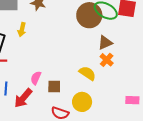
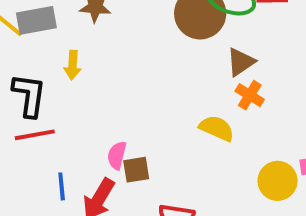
brown square: (54, 87) -> (136, 170), moved
yellow circle: (82, 102) -> (278, 181), moved

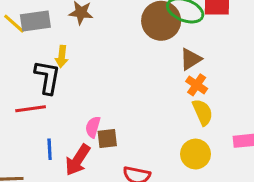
black L-shape: (29, 95) -> (47, 77), moved
yellow semicircle: (217, 128) -> (203, 112), moved, turned 40
yellow circle: (278, 181) -> (195, 154), moved

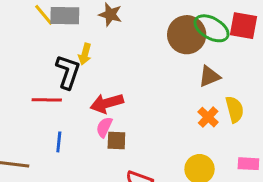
orange cross: (197, 85) -> (208, 117), moved
yellow semicircle: (203, 112) -> (235, 109), moved
red arrow: (78, 160) -> (107, 103), moved, turned 32

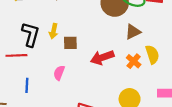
yellow arrow: (85, 54) -> (54, 31), moved
red arrow: (107, 103) -> (102, 57), moved
brown square: (116, 141) -> (70, 43), moved

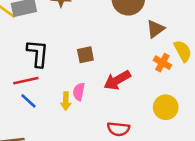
yellow arrow: (54, 31) -> (66, 101), moved
red arrow: (102, 57) -> (117, 80), moved
blue line: (27, 85) -> (28, 101), moved, turned -40

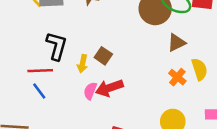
brown square: (85, 55) -> (103, 56), turned 36
red arrow: (117, 80) -> (109, 88), moved
yellow arrow: (66, 101) -> (83, 64), moved

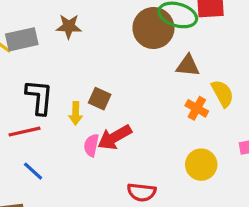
brown triangle: (176, 43) -> (188, 66), turned 42
blue line: (39, 91) -> (33, 171), moved

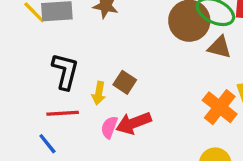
brown triangle: (188, 66) -> (219, 47), moved
orange cross: (197, 108) -> (220, 107), size x1.5
red line: (24, 132) -> (63, 113), moved

